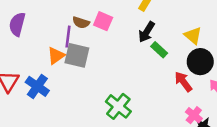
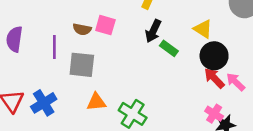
purple line: (68, 37) -> (54, 47), moved
orange triangle: (56, 56) -> (96, 102), moved, turned 36
red arrow: (183, 82) -> (214, 78), moved
blue cross: (37, 86) -> (44, 103), turned 30

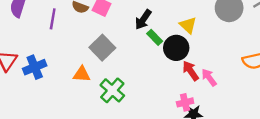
black circle: (214, 56) -> (176, 48), moved
gray square: (82, 65) -> (102, 48), moved, turned 30
pink cross: (214, 114) -> (185, 102), turned 35

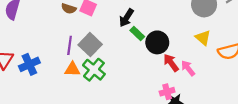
purple line: (53, 19) -> (70, 45), moved
yellow triangle: (188, 25) -> (203, 38), moved
green cross: (112, 90) -> (94, 70), moved

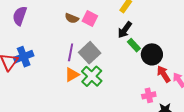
blue cross: (29, 64) -> (24, 57), moved
orange triangle: (72, 69) -> (72, 75), turned -35
pink cross: (167, 92) -> (149, 95), moved

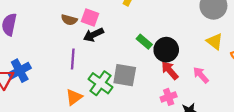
black arrow: (125, 30) -> (93, 35), moved, turned 36
gray square: (90, 53) -> (125, 75), moved, turned -30
red arrow: (164, 74) -> (170, 70), moved
orange triangle: (72, 75) -> (74, 97), moved

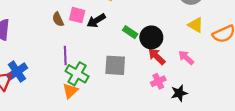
brown semicircle: (69, 20) -> (58, 19), turned 56
black arrow: (93, 35) -> (96, 21), moved
green cross: (100, 83) -> (77, 74), moved

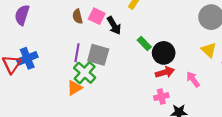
black arrow: (96, 21) -> (114, 25), turned -102
red arrow: (157, 56) -> (165, 72), turned 108
gray square: (115, 65) -> (98, 55), moved

